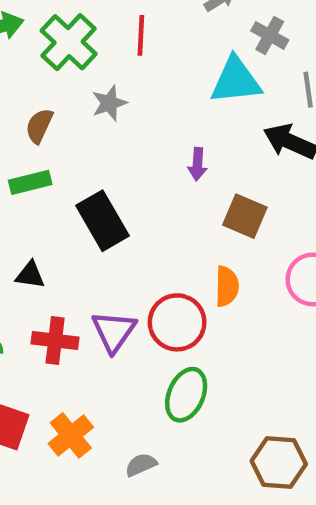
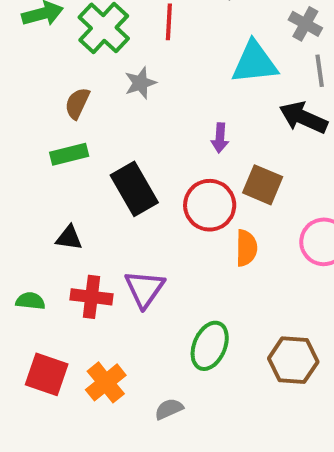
gray cross: (270, 35) -> (305, 24), moved
red circle: (177, 322) -> (210, 205), moved
brown hexagon: (279, 463) -> (293, 360), moved

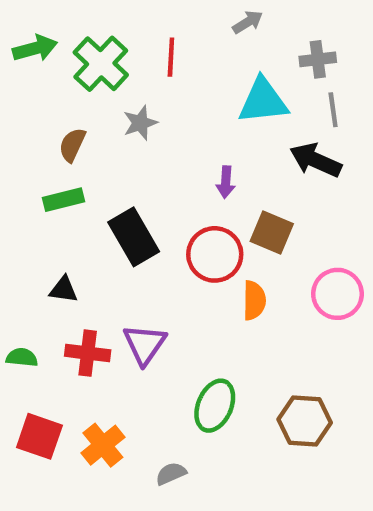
gray cross: (305, 24) -> (318, 59), turned -36

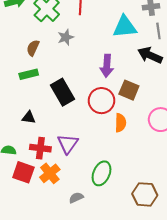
purple arrow: (226, 182) -> (107, 66), size x1.5
brown hexagon: (305, 421) -> (145, 194), moved
red square: (39, 436) -> (23, 172), moved
orange cross: (103, 445) -> (50, 173), moved
gray semicircle: (171, 474) -> (76, 198), moved

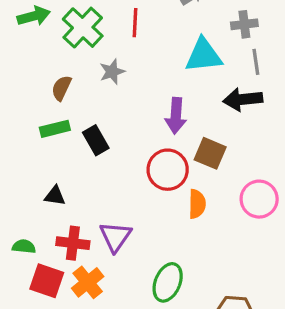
black arrow: (150, 55) -> (243, 99), turned -30
black rectangle: (62, 92) -> (96, 140), moved, size x0.7

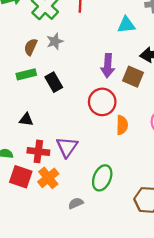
cyan triangle: (204, 55) -> (126, 25), size x0.7
gray star: (112, 72) -> (55, 41), moved
brown square: (210, 153) -> (133, 77), moved

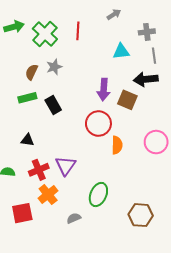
red cross: (38, 151) -> (39, 170), turned -30
red square: (21, 177) -> (22, 213), moved, turned -30

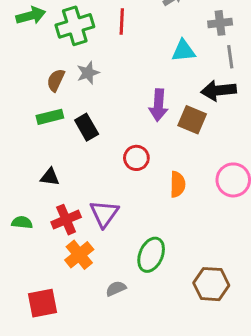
green cross: (45, 34) -> (75, 26), turned 30
red circle: (98, 123) -> (136, 158), moved, size x0.7
red square: (22, 213) -> (43, 303), moved

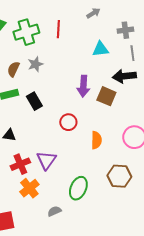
brown hexagon: (211, 284) -> (119, 176), moved

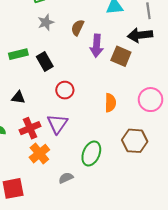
brown semicircle: (13, 69) -> (78, 28), moved
red circle: (68, 122) -> (65, 90), moved

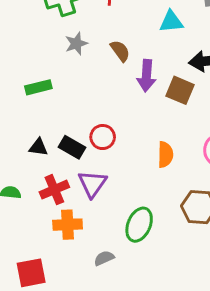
brown semicircle: (78, 28) -> (120, 51), turned 119
black rectangle: (45, 62) -> (72, 147), moved, turned -30
orange cross: (39, 154) -> (68, 225), turned 36

